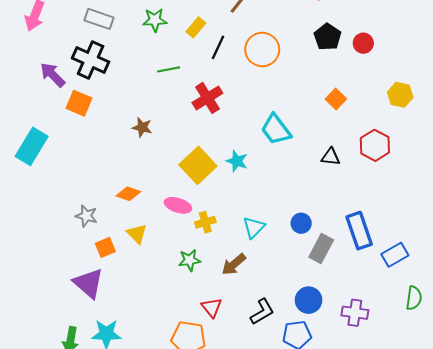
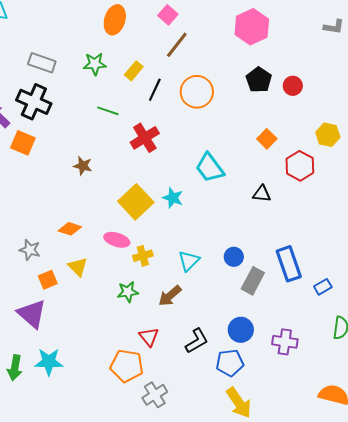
green line: (168, 69) -> (108, 111), turned 30
red hexagon: (375, 145) -> (300, 166), moved
blue rectangle: (395, 255) -> (323, 287), size x0.7

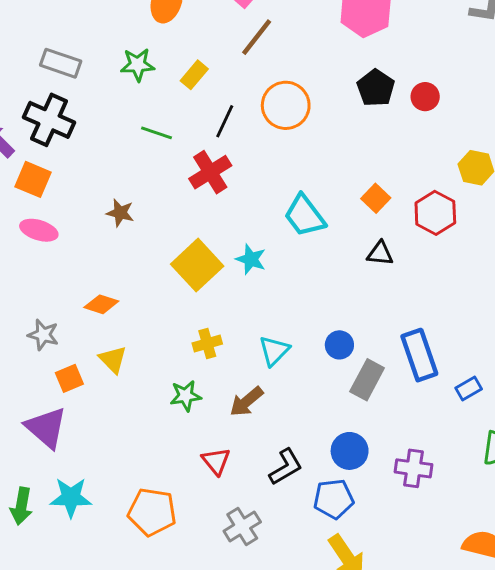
black line: (155, 90) -> (225, 121), moved
orange square: (267, 139) -> (376, 198), moved
pink ellipse: (117, 240) -> (39, 230), moved
orange pentagon: (127, 366) -> (152, 512), moved
gray cross: (155, 395) -> (242, 526), moved

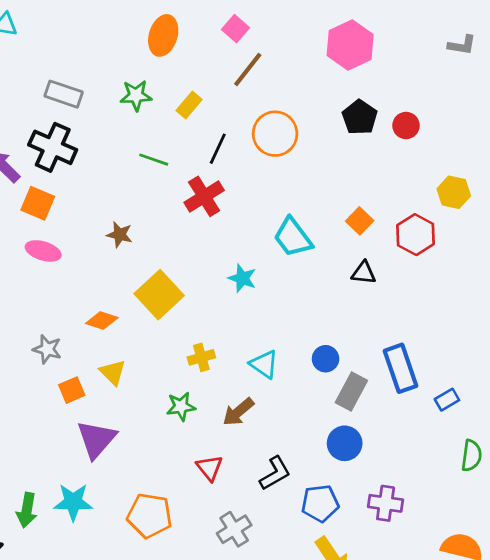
yellow square: (197, 265) -> (159, 295), moved
cyan triangle: (274, 351) -> (264, 364), turned -40
purple triangle: (46, 428) -> (96, 439), moved, turned 30
blue circle: (350, 451) -> (345, 443), moved
purple cross: (413, 468) -> (386, 503), moved

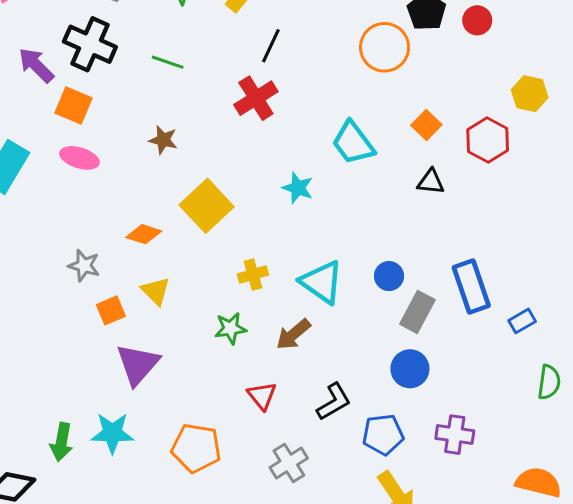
orange circle: (275, 134) -> (385, 47), moved
green line: (154, 160) -> (168, 62), moved
cyan triangle: (264, 364) -> (322, 282), size x1.4

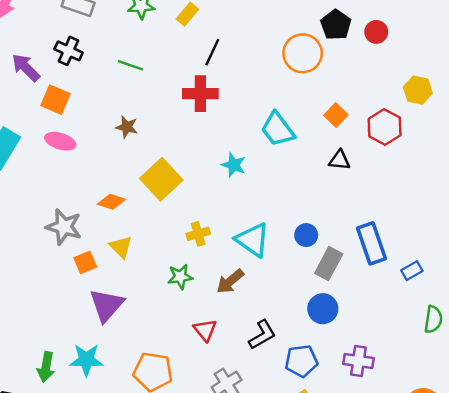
black cross: (90, 44) -> (69, 51), size x0.7
red cross: (256, 98) -> (200, 94), turned 32
gray star: (84, 266) -> (64, 227), size x1.4

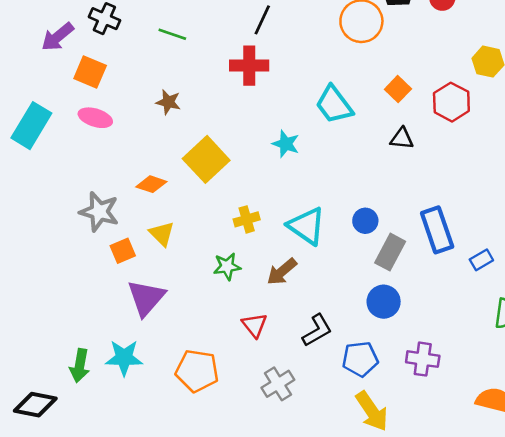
purple arrow: (26, 68) -> (57, 37), turned -84

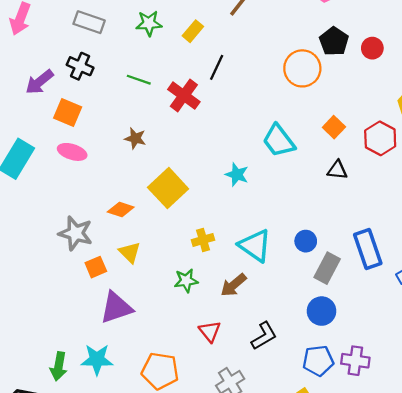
red cross: (249, 66) -> (184, 96), moved, turned 36
purple triangle: (146, 298) -> (116, 308), turned 30
blue pentagon: (360, 359) -> (318, 361), moved

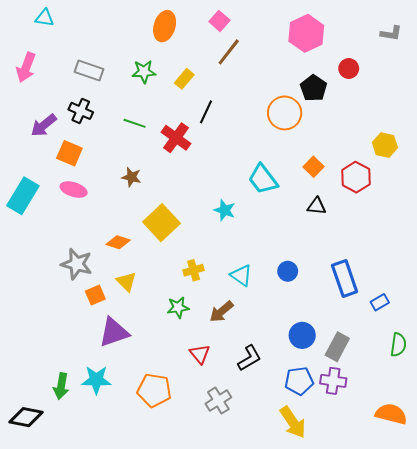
red circle: (372, 48) -> (349, 68), moved
cyan triangle: (255, 246) -> (241, 275), size x0.7
gray rectangle: (327, 268) -> (337, 347), moved

